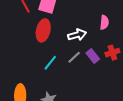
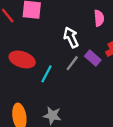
red ellipse: (43, 30) -> (22, 60), moved, turned -75
white arrow: (77, 35) -> (71, 37), turned -90

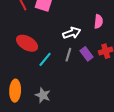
white arrow: (71, 37) -> (72, 33), turned 84
gray line: (72, 63) -> (68, 55), turned -32

